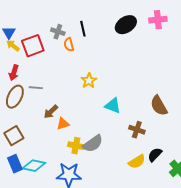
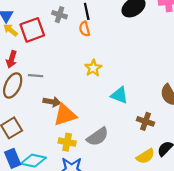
orange semicircle: (69, 45) -> (85, 29), moved
brown arrow: (51, 112) -> (52, 102), turned -126
orange triangle: (63, 124) -> (65, 115), size x1.6
yellow cross: (76, 146) -> (67, 142), moved

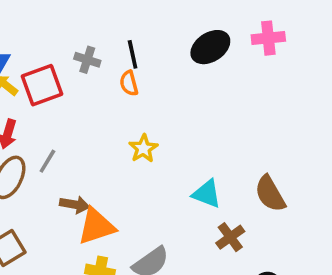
gray line: (36, 76) -> (47, 161), turned -64
cyan triangle: (119, 95) -> (207, 194), moved
brown cross: (145, 121) -> (230, 237), turned 35

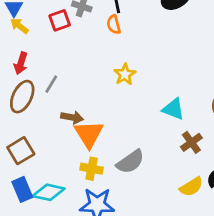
red square: (42, 85) -> (60, 20), moved, size x0.7
orange triangle: (96, 226) -> (89, 134), turned -44

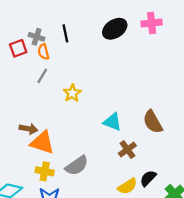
orange semicircle: (114, 24) -> (43, 52), moved
gray line: (51, 84) -> (42, 76), moved
orange triangle: (89, 134) -> (42, 143), turned -40

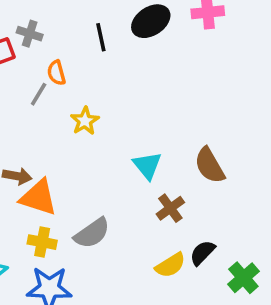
black line: (65, 33) -> (101, 37), moved
orange semicircle: (43, 52) -> (56, 73), moved
cyan triangle: (112, 122) -> (147, 165), turned 30

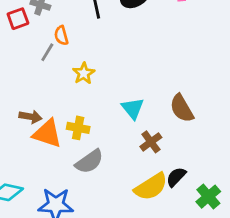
yellow cross: (42, 242) -> (78, 128), moved
yellow semicircle: (170, 265) -> (151, 187), size x1.4

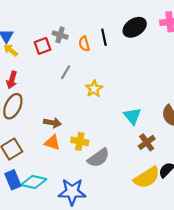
orange semicircle: (61, 36) -> (84, 44), moved
yellow cross: (78, 128) -> (80, 141), moved
orange triangle: (47, 134) -> (52, 142), moved, size x0.7

